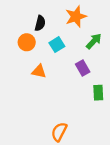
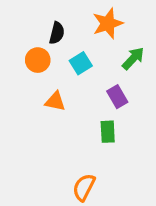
green rectangle: (98, 93) -> (108, 132), moved

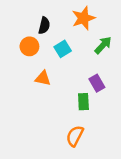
purple rectangle: (117, 97) -> (97, 83), moved
orange semicircle: (84, 187) -> (75, 136), moved

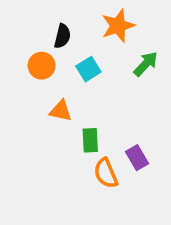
purple rectangle: (97, 83) -> (137, 158), moved
green rectangle: (83, 102) -> (90, 140), moved
orange semicircle: (75, 136) -> (106, 173), moved, turned -50

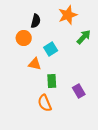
cyan square: (88, 69) -> (51, 49), moved
orange semicircle: (106, 173) -> (45, 103), moved

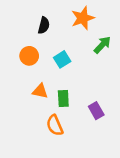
orange circle: (24, 38) -> (29, 56), moved
orange triangle: (35, 64) -> (40, 91), moved

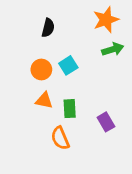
orange star: (83, 18) -> (106, 20), moved
green arrow: (102, 45) -> (113, 49), turned 30
orange circle: (29, 56) -> (41, 70), moved

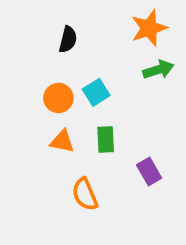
green rectangle: (70, 109) -> (106, 139), moved

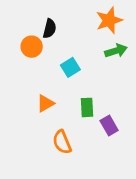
orange circle: (58, 98) -> (32, 47), moved
green rectangle: (106, 139) -> (87, 107), moved
orange triangle: (62, 141) -> (45, 103), turned -42

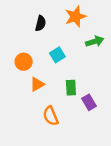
orange star: (109, 20) -> (75, 17), moved
orange circle: (32, 47) -> (24, 62), moved

